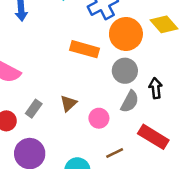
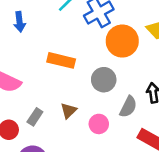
orange rectangle: (84, 49) -> (61, 60), moved
gray circle: (125, 71) -> (104, 80), moved

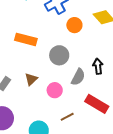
orange circle: (122, 41) -> (74, 25), size x0.6

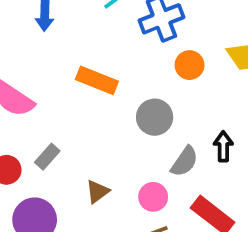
brown triangle: (31, 79) -> (97, 192), moved
pink circle: (55, 90) -> (153, 197), moved

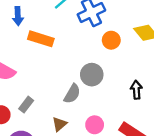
orange rectangle: (97, 80) -> (41, 39), moved
gray semicircle: (184, 161) -> (72, 94), moved

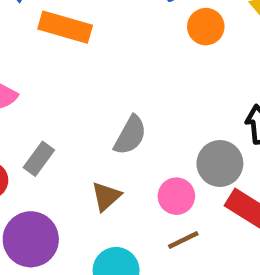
gray circle: (92, 75) -> (220, 164), moved

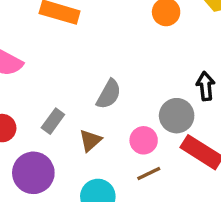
gray rectangle: (39, 159) -> (53, 121), moved

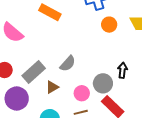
gray rectangle: (53, 121) -> (34, 72), size x1.6

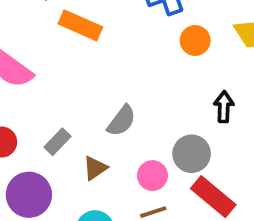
black arrow: (122, 70) -> (224, 107), moved
gray rectangle: (34, 72) -> (57, 142), size x0.6

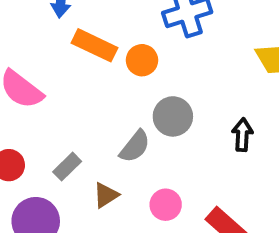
orange circle: (195, 40) -> (142, 60), moved
gray circle: (192, 154) -> (173, 116), moved

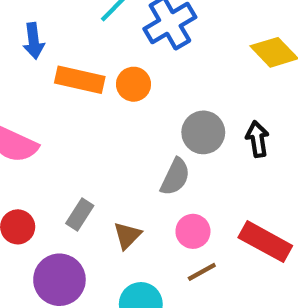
gray circle: (173, 116) -> (203, 132), moved
gray semicircle: (135, 146) -> (175, 177), moved

